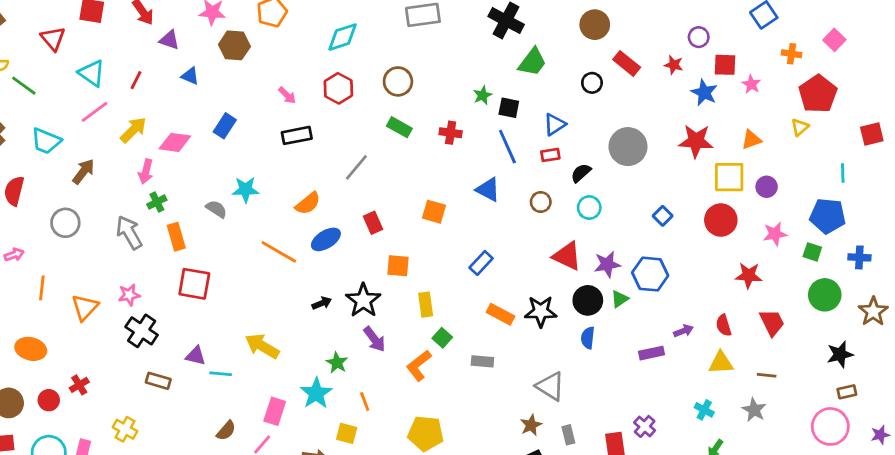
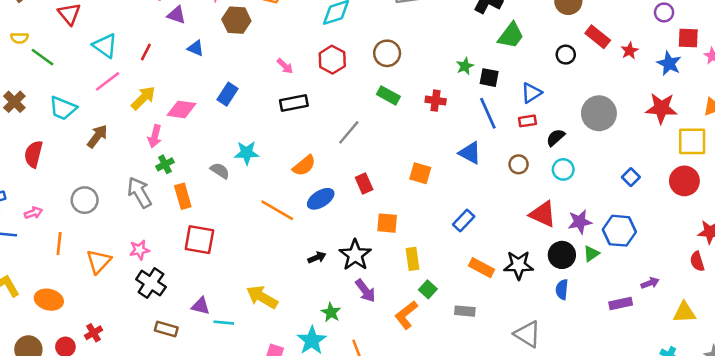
red star: (674, 65) -> (630, 51), moved, turned 30
gray circle: (65, 223) -> (85, 200), moved
red semicircle: (724, 325) -> (697, 261), moved

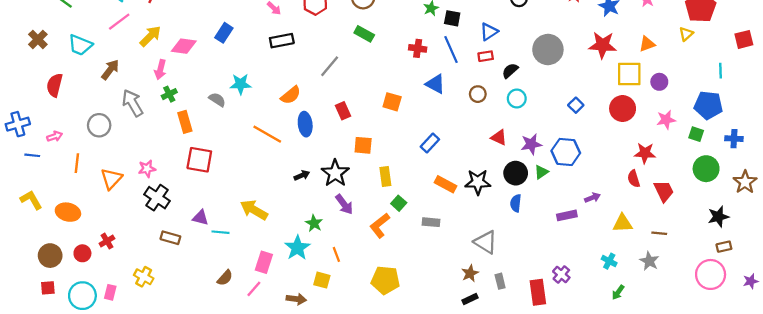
red cross: (436, 101) -> (418, 48), moved
gray arrow: (139, 192) -> (133, 103), moved
blue ellipse: (321, 199) -> (305, 124), turned -65
red triangle: (543, 214) -> (499, 137), size x0.7

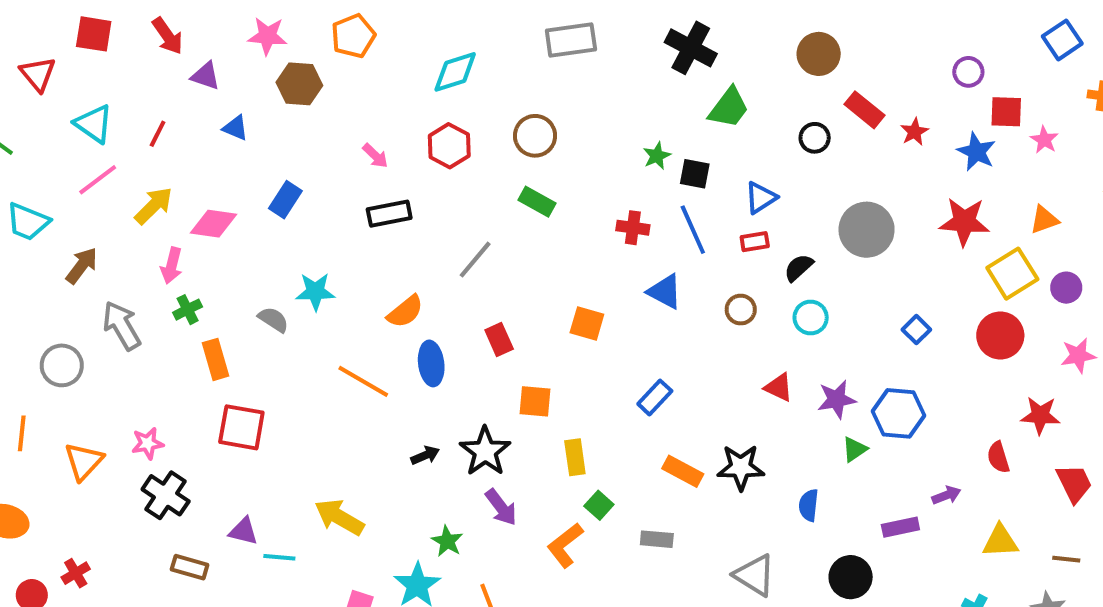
yellow square: (629, 74) -> (1012, 274), turned -32
black circle: (516, 173) -> (851, 577), moved
red semicircle: (634, 179) -> (998, 457), moved

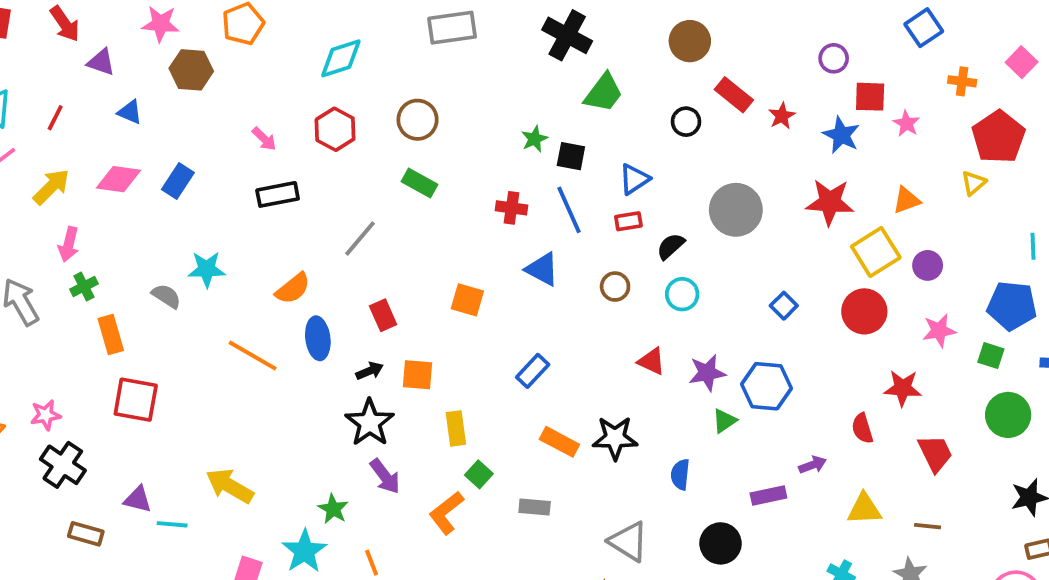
pink diamond: (214, 224) -> (118, 179), moved
black arrow: (425, 455) -> (370, 371), moved

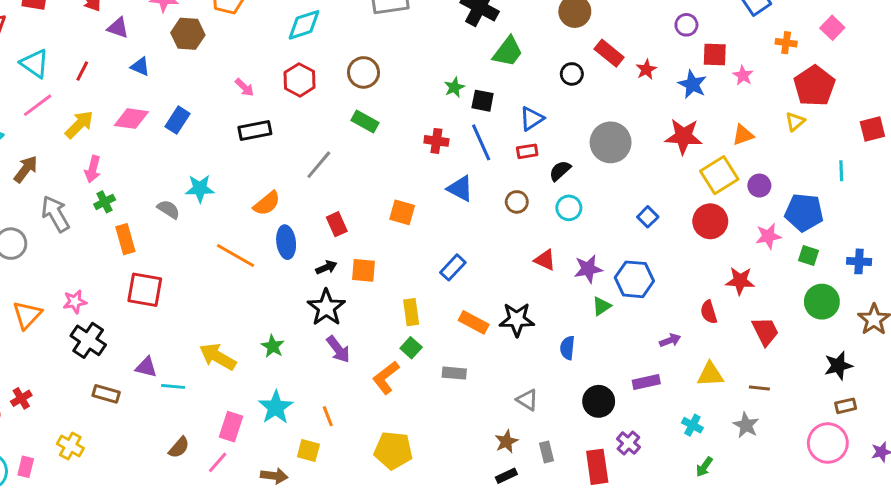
blue pentagon: (1012, 306) -> (804, 212), moved
yellow rectangle: (456, 428) -> (411, 312), moved
purple rectangle: (768, 496) -> (646, 382), moved
green star: (333, 509) -> (273, 346), moved
gray triangle: (628, 542) -> (527, 400), size x0.7

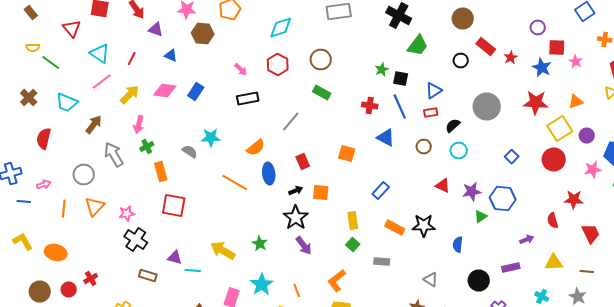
orange triangle: (27, 315) -> (95, 206), moved
orange L-shape: (386, 378) -> (337, 280), moved

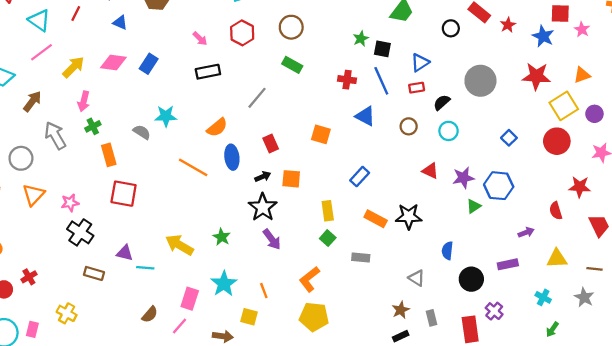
red line: (132, 58) -> (76, 13), moved
blue semicircle: (458, 244) -> (447, 251), moved

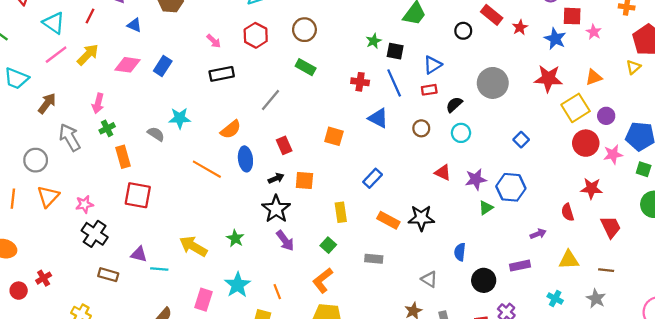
yellow arrow: (73, 67) -> (88, 55), moved
red circle: (557, 141) -> (586, 143), moved
green square: (328, 238) -> (328, 245), moved

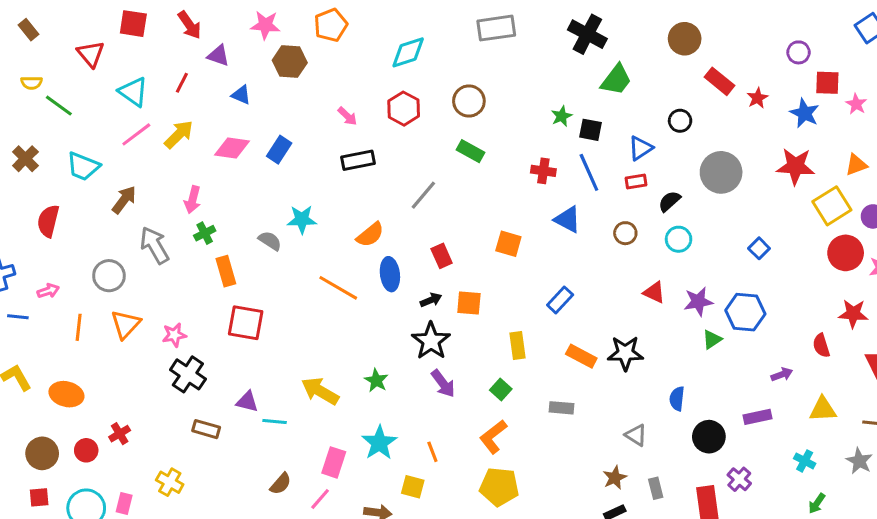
black circle: (463, 31) -> (680, 121), moved

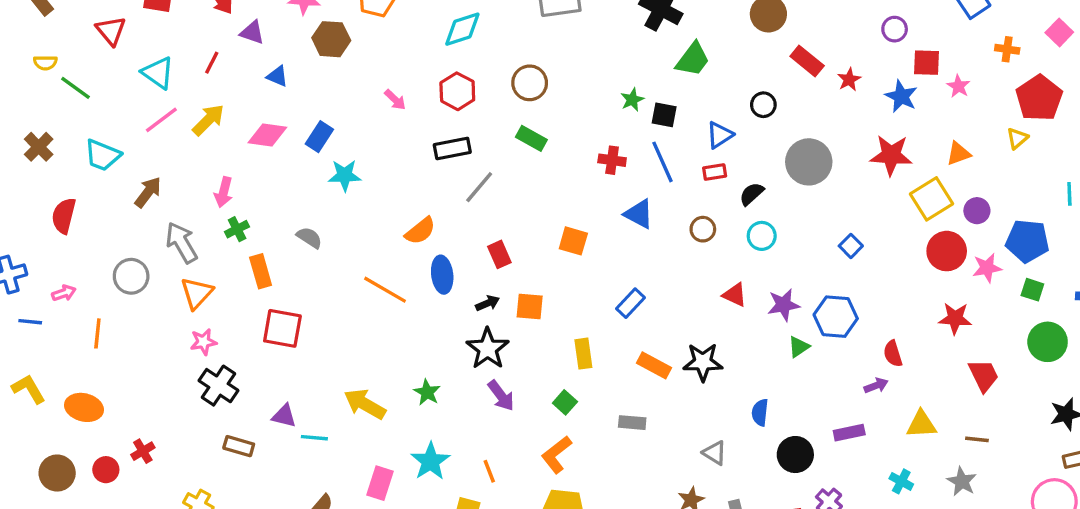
black rectangle: (358, 160) -> (452, 148), moved
cyan star: (302, 219) -> (345, 175), moved
orange triangle: (126, 324) -> (197, 293), moved
red semicircle: (821, 346) -> (893, 354), moved

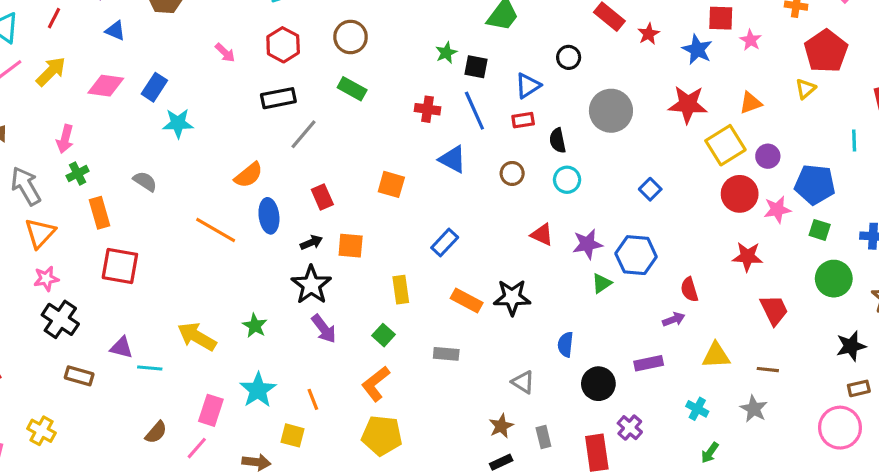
black semicircle: (752, 194) -> (558, 141), turned -60

